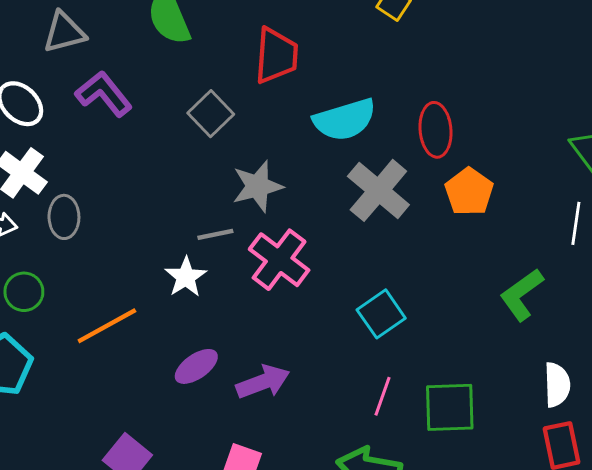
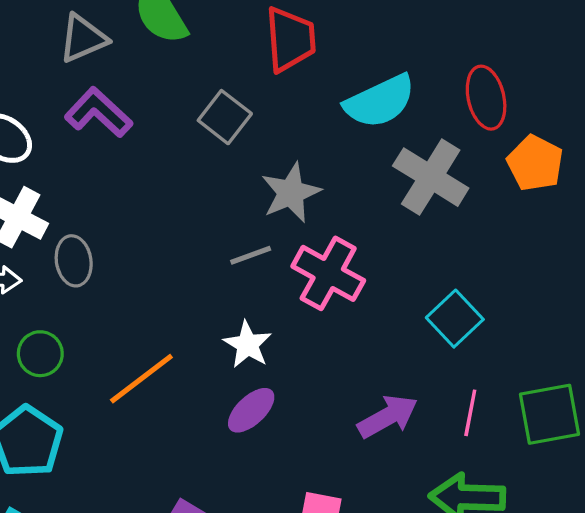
gray triangle: (64, 32) -> (83, 38), moved
white star: (186, 277) -> (248, 345), moved
purple arrow: (263, 382) -> (388, 417), moved

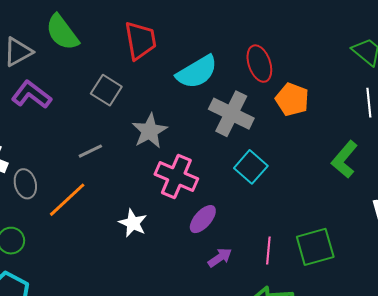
gray line: (251, 255) -> (90, 151), moved
cyan square: (455, 319) -> (251, 167), moved
orange line: (141, 379) -> (67, 200), moved
purple ellipse: (251, 410) -> (203, 219), moved
purple arrow: (388, 417) -> (220, 258), size x0.7

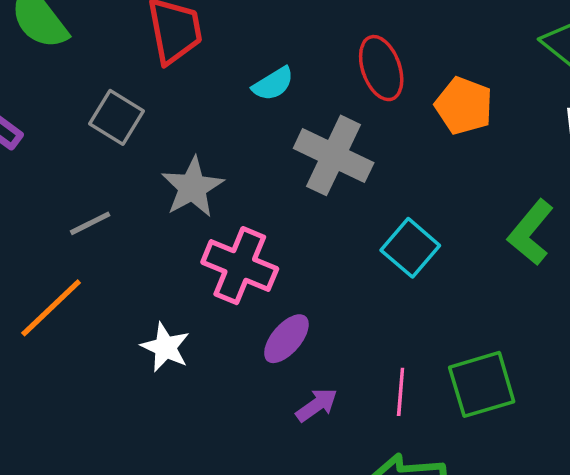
cyan semicircle: (197, 72) -> (273, 84), size x0.6
orange pentagon: (292, 99) -> (464, 106), moved
cyan square: (251, 167) -> (410, 248), moved

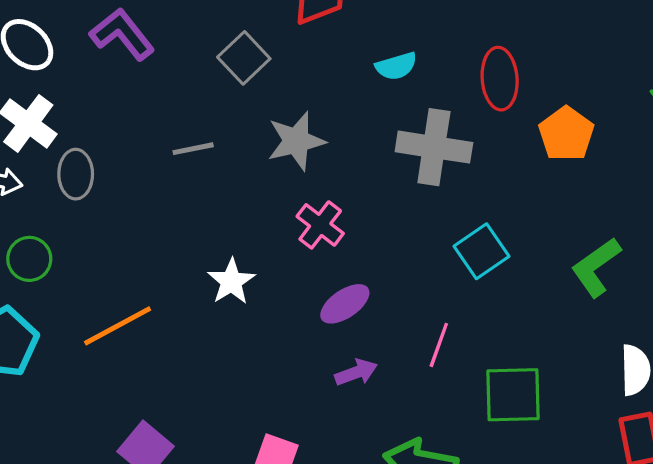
gray cross: (334, 155) -> (434, 147), turned -32
pink cross: (240, 266) -> (320, 225), size x0.7
orange line: (51, 308) -> (118, 326), moved
pink line: (401, 392) -> (439, 345), moved

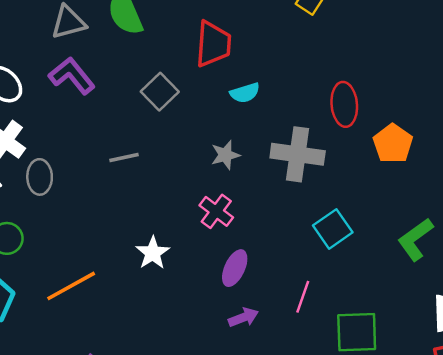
cyan semicircle: (396, 66) -> (245, 93), moved
gray star: (296, 141) -> (225, 155), moved, size x0.7
purple ellipse: (345, 304) -> (235, 268), turned -30

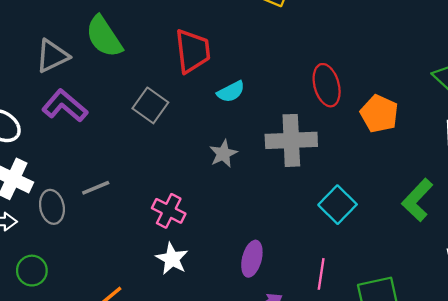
gray line: (124, 158) -> (96, 188), moved
pink cross: (216, 211) -> (169, 211), moved

